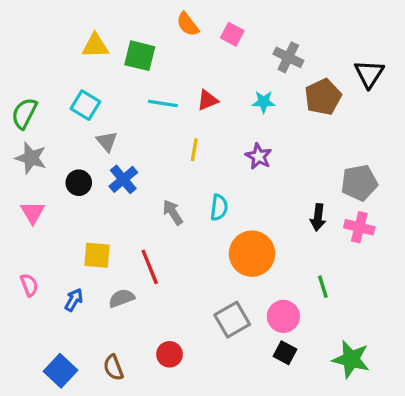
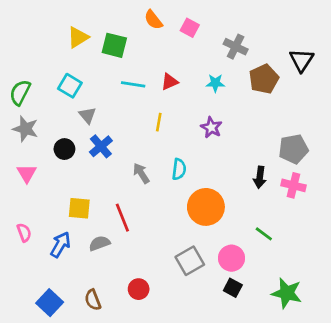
yellow triangle: (95, 46) -> (78, 37), turned -30
green line: (323, 287) -> (264, 234), turned -36
blue arrow: (74, 300) -> (60, 245), size x1.4

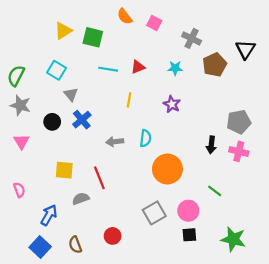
gray arrow: (141, 173) -> (115, 142), turned -63
blue arrow: (60, 245) -> (49, 215), moved
black square: (233, 288) -> (189, 235), turned -32

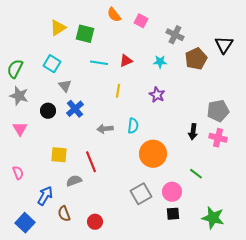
red circle: (113, 236) -> (95, 222), moved
brown semicircle: (75, 245) -> (64, 214), moved
blue square: (40, 247) -> (25, 223), moved

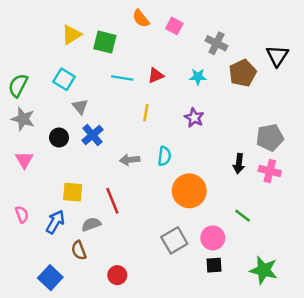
blue arrow: (45, 196) -> (55, 222), moved
brown semicircle: (64, 214) -> (79, 250), moved
blue square: (25, 223) -> (50, 278), moved

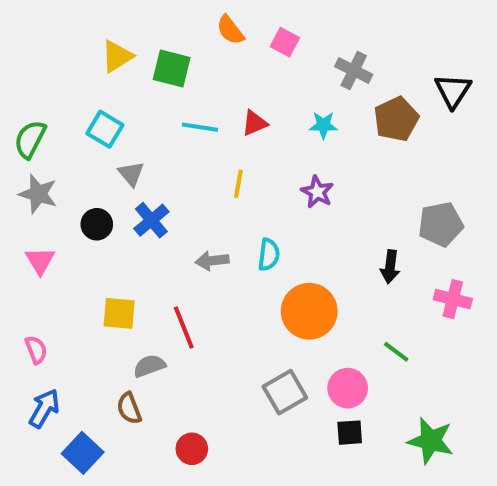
pink cross: (270, 171) -> (453, 299), moved
blue arrow: (55, 222) -> (44, 408), moved

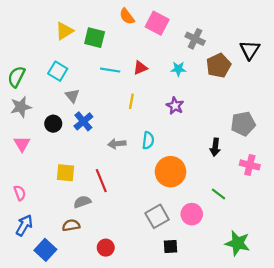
pink square: (285, 42) -> (157, 23), size x1.5
gray star: (38, 194) -> (21, 107), turned -30
brown semicircle: (129, 408) -> (71, 225), turned 102
black square: (350, 433) -> (171, 246), moved

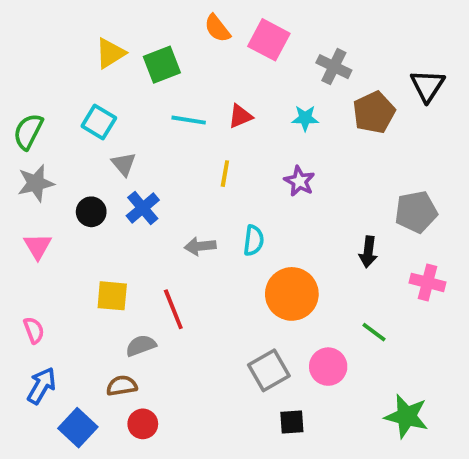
green square: (95, 38) -> (162, 65), turned -35
red circle: (106, 248) -> (143, 424), moved

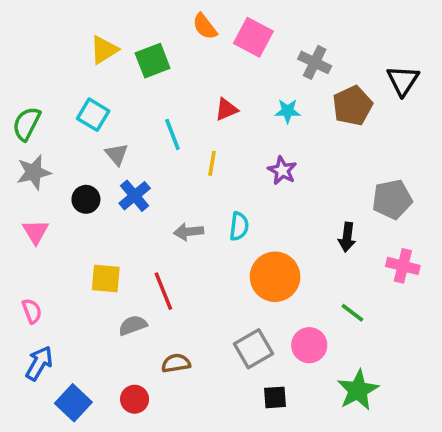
cyan line: (189, 120) -> (172, 134), moved, turned 60
brown semicircle: (122, 386) -> (176, 363), moved
green star: (406, 416) -> (358, 390), moved, turned 30

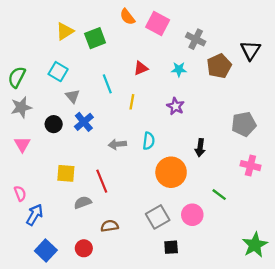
black arrow: (347, 237) -> (200, 148), moved
blue arrow: (39, 363) -> (35, 215), moved
green star: (358, 390) -> (255, 245), moved

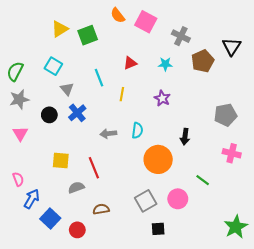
blue square: (46, 251) -> (50, 219), moved

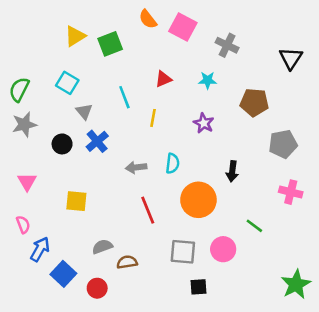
brown pentagon: (203, 61) -> (254, 102), moved, turned 30
pink triangle: (20, 134) -> (27, 182), moved
red line: (94, 168) -> (148, 210), moved
gray semicircle: (76, 187) -> (102, 247), moved
gray square: (146, 201) -> (183, 252), turned 35

